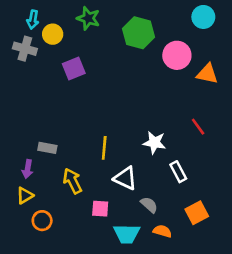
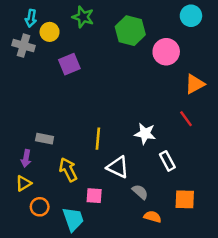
orange triangle: (207, 74) -> (195, 84), moved, turned -40
orange square: (197, 213) -> (185, 199), turned 30
cyan trapezoid: (127, 234) -> (73, 219), moved, turned -110

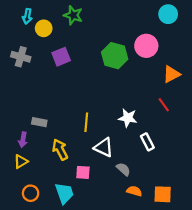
green hexagon: (130, 31) -> (115, 56), moved
gray cross: (23, 46) -> (21, 57), moved
orange square: (185, 199) -> (163, 194), moved
orange circle: (40, 207) -> (31, 193), moved

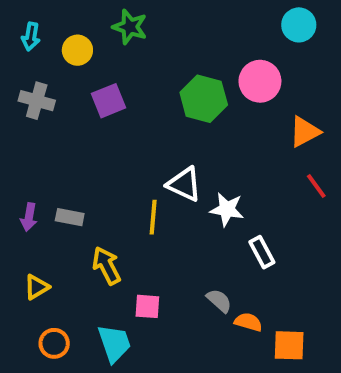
cyan arrow: (27, 16) -> (31, 37), moved
red line: (164, 105) -> (316, 186), moved
purple arrow: (23, 140) -> (29, 217), moved
white triangle: (104, 147) -> (184, 184), moved
orange semicircle: (134, 191) -> (248, 322), moved

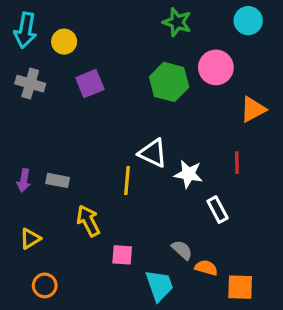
green star: (130, 27) -> (177, 22), moved
cyan arrow: (31, 37) -> (25, 30), size x1.5
red line: (316, 186) -> (237, 163), moved, turned 35
cyan trapezoid: (114, 343) -> (159, 285), moved

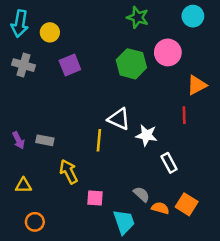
red line: (237, 163) -> (184, 115), moved
purple arrow: (24, 180) -> (18, 140), turned -36
yellow triangle: (30, 239) -> (24, 185), turned 30
orange square: (240, 287) -> (187, 204), moved, turned 30

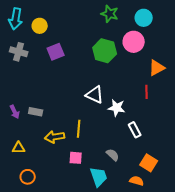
cyan circle: (193, 16) -> (144, 18), moved
yellow line: (99, 140) -> (79, 129), moved
yellow arrow: (69, 172) -> (55, 137), turned -72
orange semicircle: (160, 208) -> (137, 181), moved

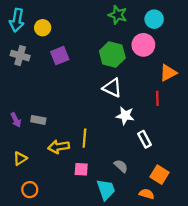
white triangle: (95, 95) -> (112, 88), moved
yellow triangle: (19, 148) -> (20, 159), turned -32

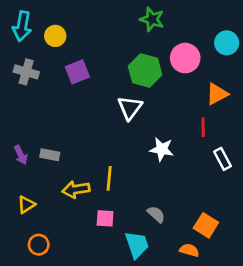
cyan circle: (154, 19) -> (227, 43), moved
white triangle: (112, 88) -> (130, 108), moved, turned 42
white rectangle: (144, 139) -> (223, 159), moved

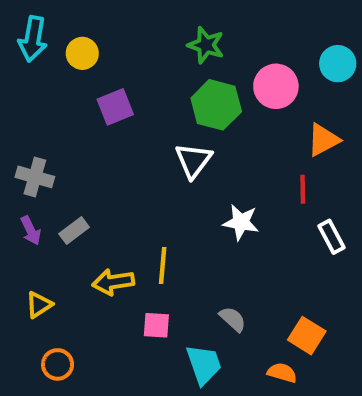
green star: (152, 19) -> (206, 45), moved
gray cross: (26, 72) -> (35, 177), moved
gray rectangle: (50, 155) -> (74, 231), turned -48

